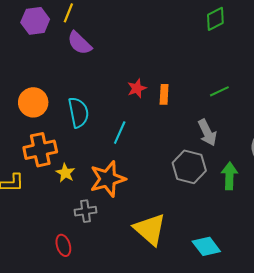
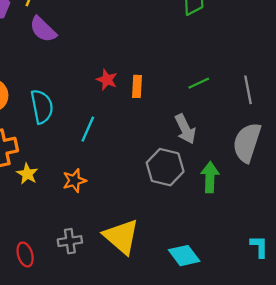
red star: (137, 88) -> (107, 80), turned -30
orange star: (108, 179) -> (74, 181), size x0.6
gray cross: (86, 211) -> (70, 241), moved

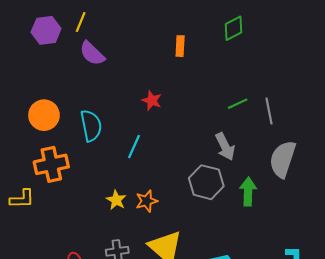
orange rectangle: (137, 86) -> (180, 46), moved
gray line: (248, 90) -> (269, 111), moved
yellow star: (27, 174) -> (116, 200), moved
orange star: (74, 181) -> (147, 201), moved

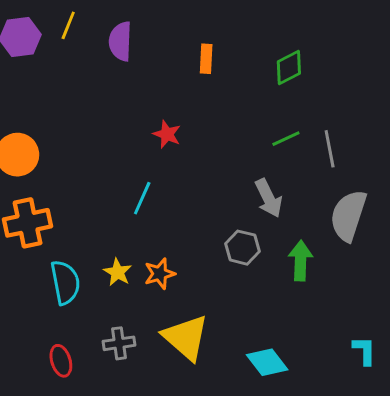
green diamond: (233, 28) -> (289, 67), moved
purple semicircle: (92, 53) -> (120, 41), moved, turned 48
cyan semicircle: (91, 126) -> (65, 282), moved
gray hexagon: (206, 182) -> (242, 248), size x0.7

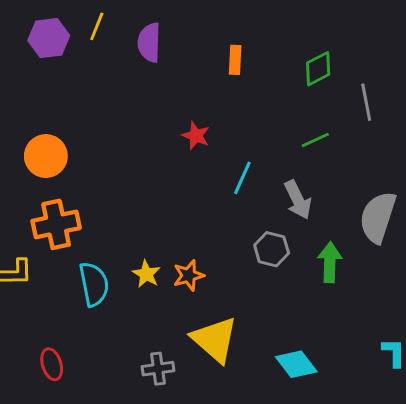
gray line: (330, 149) -> (366, 102), moved
cyan line: (142, 198) -> (242, 178), moved
gray cross: (119, 343) -> (158, 369), moved
red ellipse: (61, 361) -> (52, 364), moved

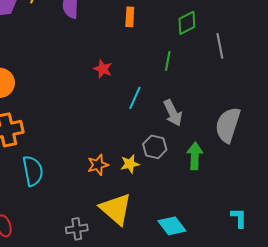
green line: (315, 140) -> (168, 61), moved, turned -54
yellow star: (146, 274) -> (130, 164), moved, turned 30

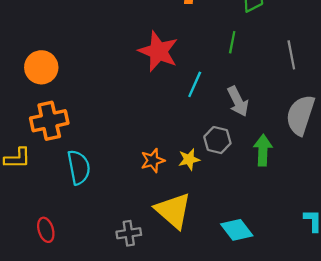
gray line: (220, 46) -> (291, 55), moved
red star: (103, 69) -> (158, 51), size x1.8

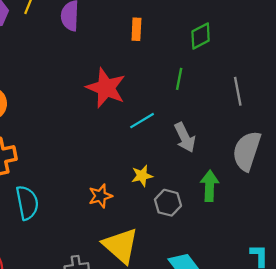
cyan line: (195, 84) -> (142, 121), turned 35
gray hexagon: (217, 140) -> (168, 203), moved
yellow star: (189, 159) -> (142, 176), moved

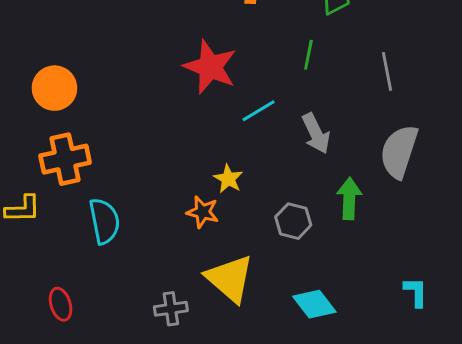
yellow star: (142, 176) -> (228, 179), moved, turned -30
orange star: (100, 196) -> (203, 212), turned 30

